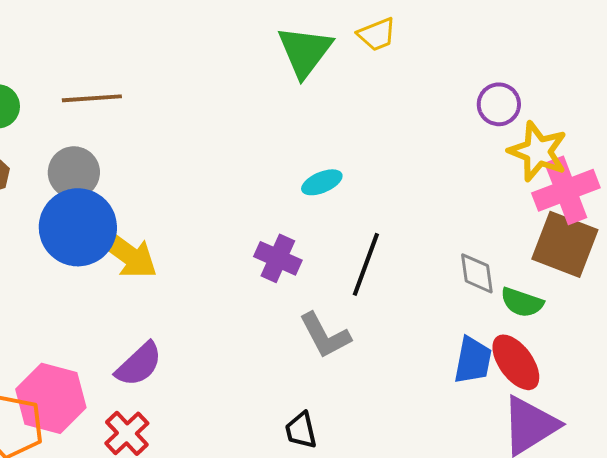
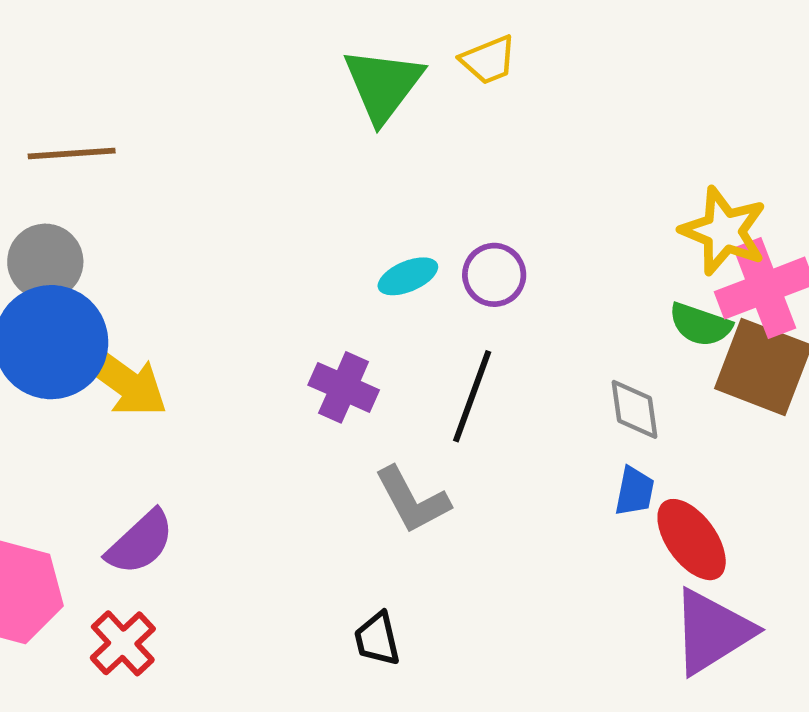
purple circle: (499, 104) -> (494, 275), moved
green semicircle: (522, 302) -> (700, 325), moved
blue trapezoid: (473, 360) -> (635, 491), moved, size x0.7

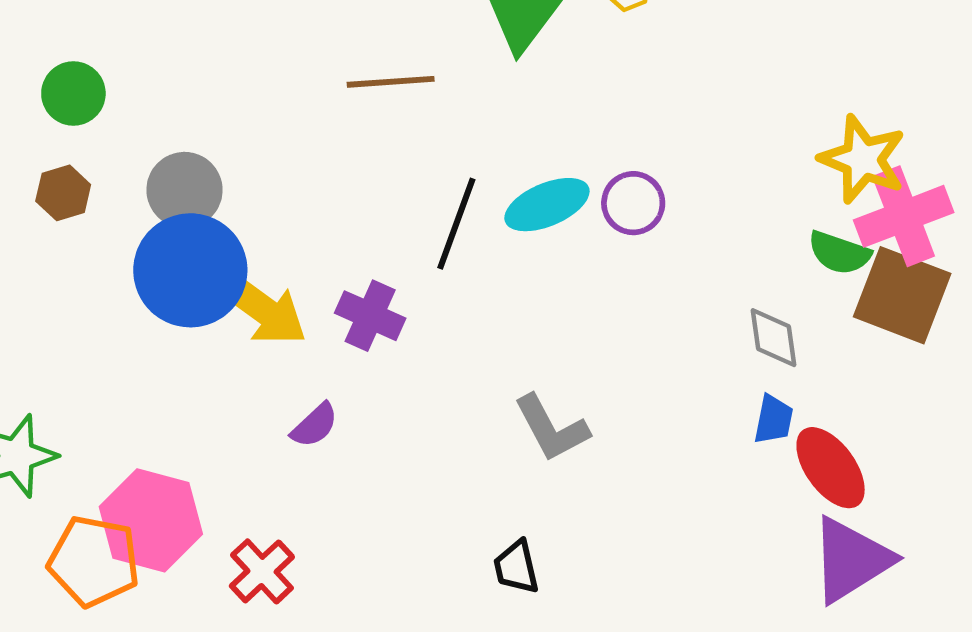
brown line: (72, 154) -> (391, 82), moved
cyan ellipse: (408, 276) -> (547, 205), size x1.4
purple cross: (344, 387) -> (370, 316), moved
black line: (472, 396) -> (456, 224), moved
purple semicircle: (140, 542) -> (315, 425), moved, size x0.7

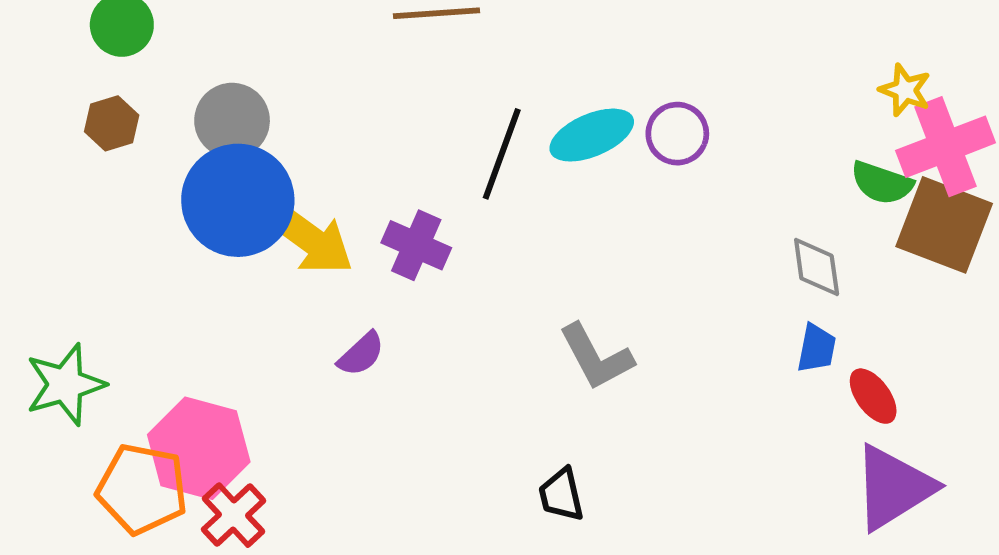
yellow star: (863, 159) -> (905, 90), size x0.6
red ellipse: (831, 468) -> (873, 396), size x0.7
red cross: (262, 571) -> (234, 515), moved

